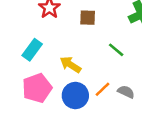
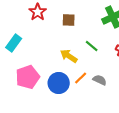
cyan rectangle: (32, 50) -> (14, 43), moved
yellow arrow: (70, 65) -> (69, 56), moved

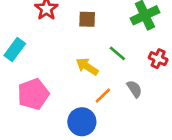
gray semicircle: (100, 80) -> (134, 89), moved, turned 32
blue circle: (59, 83) -> (82, 122), moved

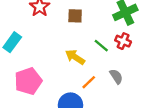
red cross: (158, 59) -> (123, 41), moved

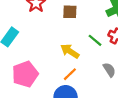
orange line: (89, 82) -> (70, 74), moved

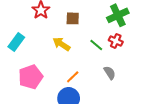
yellow arrow: (70, 51) -> (61, 44), moved

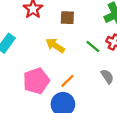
pink pentagon: (31, 77) -> (36, 81), moved

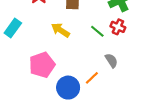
orange line: (67, 81) -> (92, 78), moved

